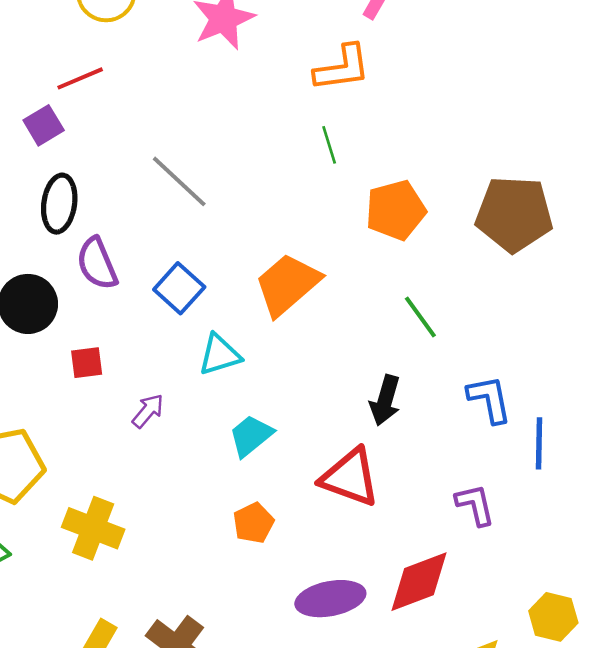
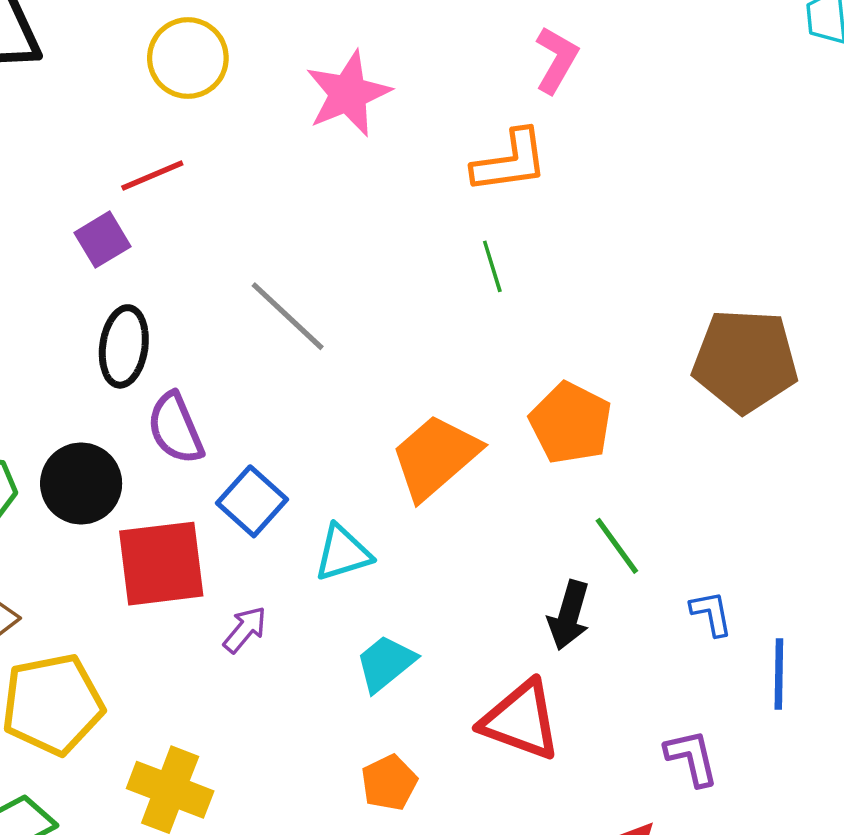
orange pentagon: (396, 210) -> (571, 423), moved, turned -30
blue square: (179, 288) -> (252, 501), moved
green line: (420, 317) -> (617, 546), moved
red square: (87, 363) -> (161, 564), size x2.0
blue L-shape: (489, 399) -> (711, 613), size x0.7

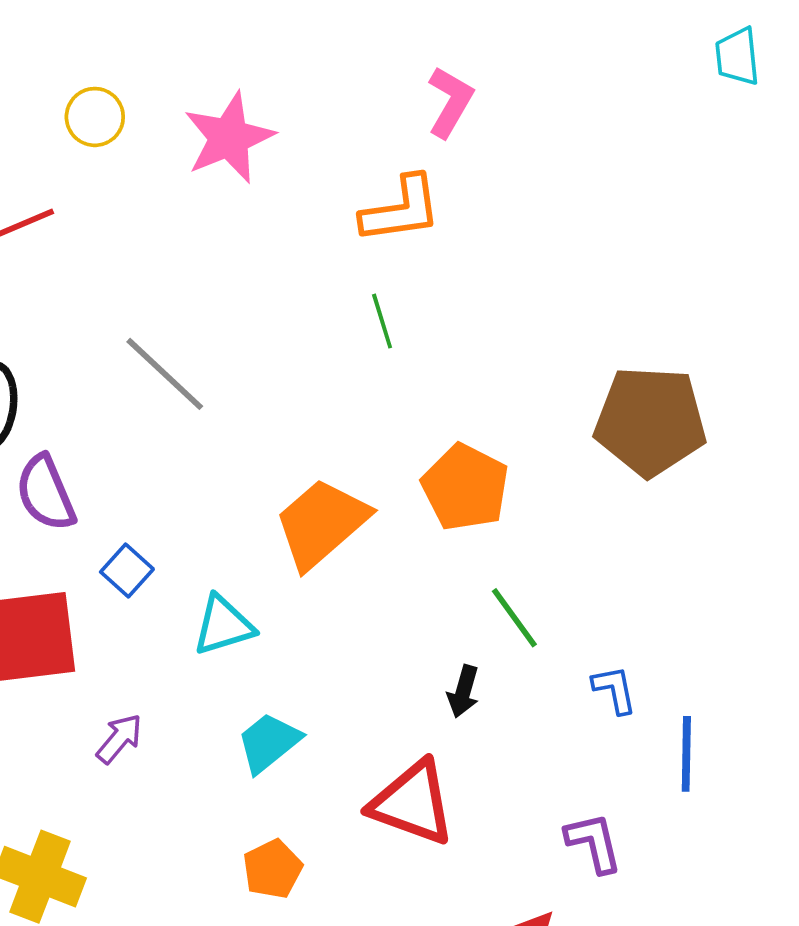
yellow circle: (188, 58) -> (95, 117), moved, size x0.7
blue square: (252, 501) -> (127, 571), size x0.7
black arrow: (569, 615) -> (463, 691), size x0.7
purple arrow: (245, 629) -> (119, 739), moved

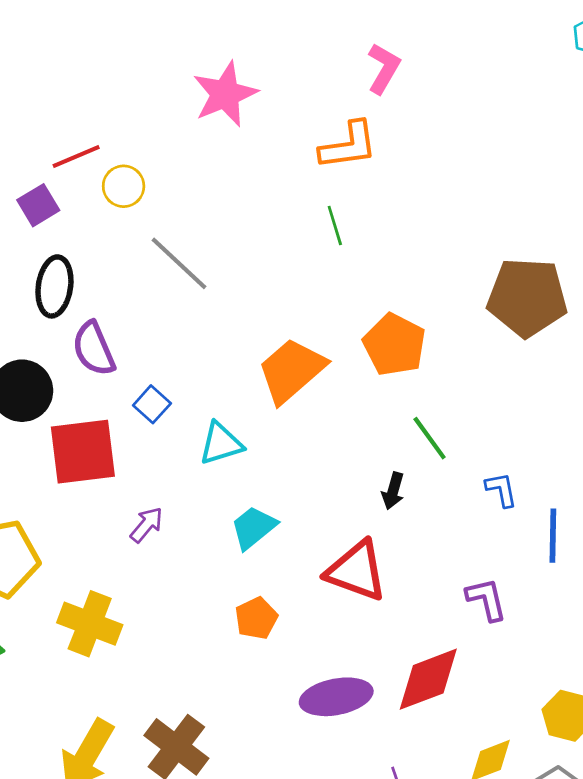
yellow circle: (95, 117) -> (124, 186), moved

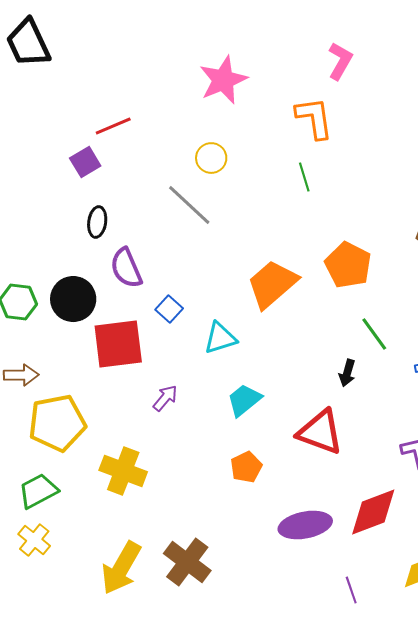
orange L-shape: (348, 146) -> (314, 118), turned -90
yellow circle: (124, 186) -> (211, 158), moved
black ellipse: (54, 286) -> (97, 222), size x0.7

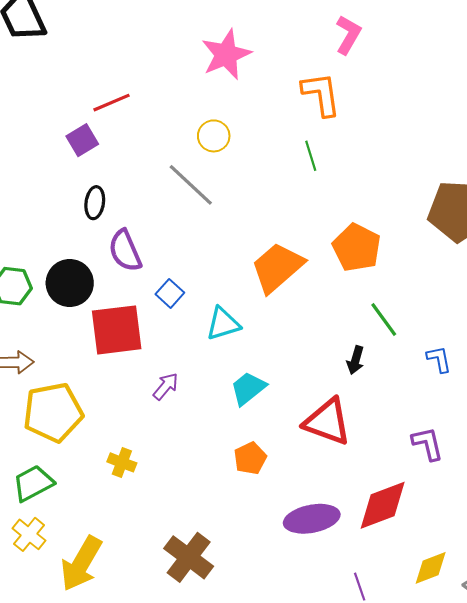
yellow cross: (123, 471) -> (122, 462), size x0.6
yellow arrow: (121, 568) -> (81, 564), moved

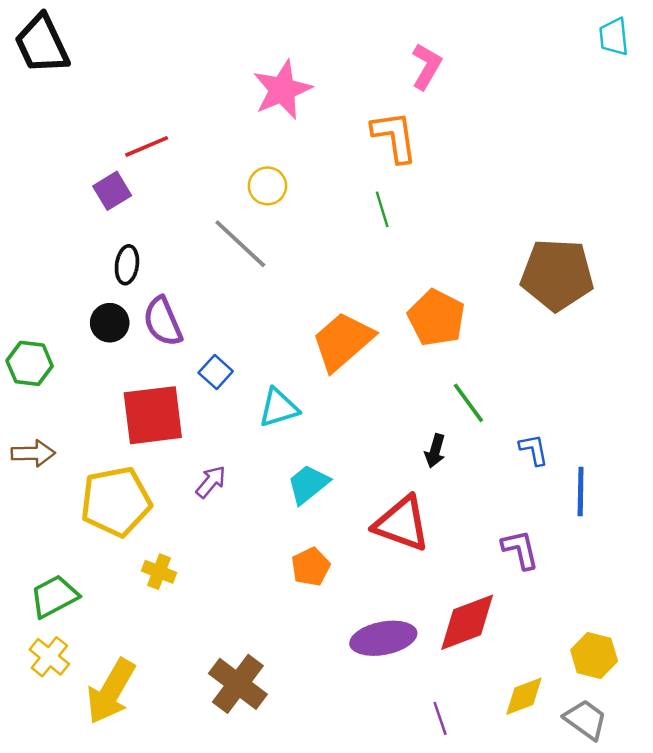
black circle: (70, 283) -> (110, 323), moved, size x0.7
yellow pentagon: (53, 412) -> (116, 501), moved

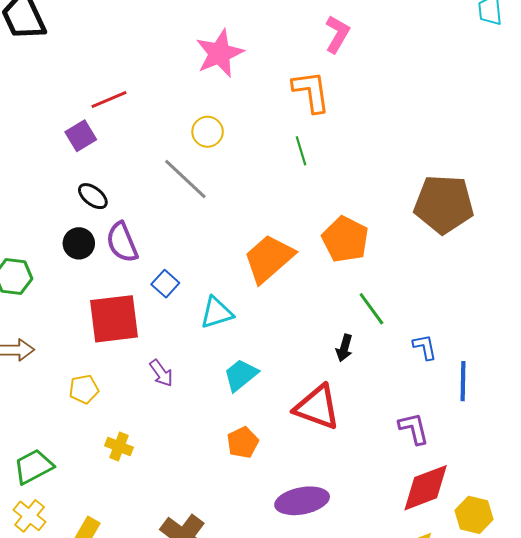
black ellipse: (127, 265) -> (93, 196), turned -60
purple arrow: (211, 482) -> (161, 373), turned 104
yellow pentagon: (116, 501) -> (84, 389), size x0.5
red diamond: (467, 622) -> (426, 488), moved

